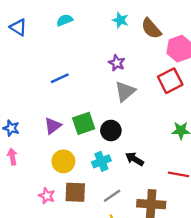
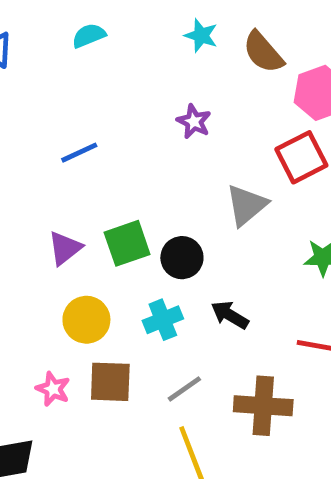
gray triangle: (125, 91) -> (246, 205), moved

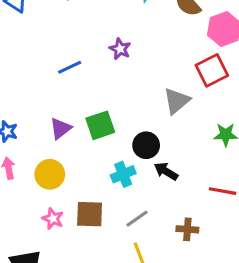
purple star: (194, 121) -> (120, 49), moved
black circle: (182, 258) -> (146, 145), moved
yellow circle: (86, 320) -> (50, 174), moved
brown cross: (263, 406) -> (187, 229), size x0.6

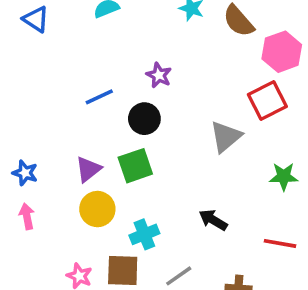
black circle: (146, 145) -> (144, 119), moved
yellow circle: (50, 174) -> (97, 209), moved
cyan cross: (123, 174) -> (144, 234), moved

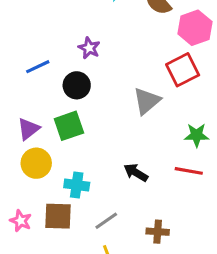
cyan cross: (144, 234) -> (77, 185), turned 30
red line: (280, 243) -> (189, 171), moved

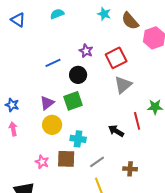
red square: (183, 70) -> (116, 58), moved
red line: (189, 171) -> (137, 121), moved, turned 66

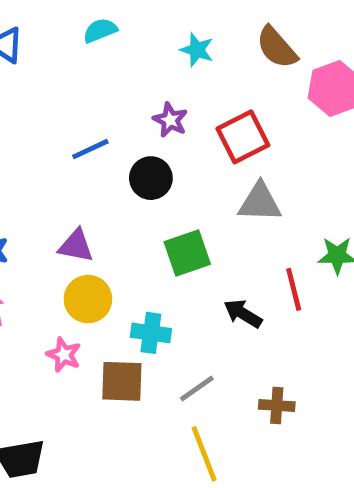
cyan star: (104, 14) -> (197, 50), moved
gray triangle: (123, 85) -> (260, 202), turned 42
green square: (73, 101) -> (187, 253), moved
purple triangle: (47, 103) -> (76, 246), turned 49
pink star: (42, 162) -> (64, 355), moved

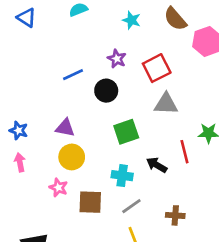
cyan cross: (151, 333) -> (122, 176), moved

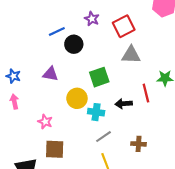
black circle: (106, 91) -> (74, 44), moved
yellow circle: (72, 157) -> (77, 98), moved
black arrow: (157, 165) -> (124, 104), turned -35
brown square: (90, 202) -> (55, 149), moved

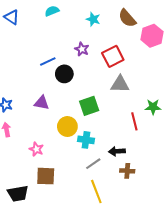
black arrow: (124, 104) -> (117, 151), moved

